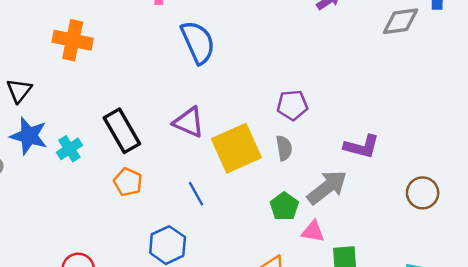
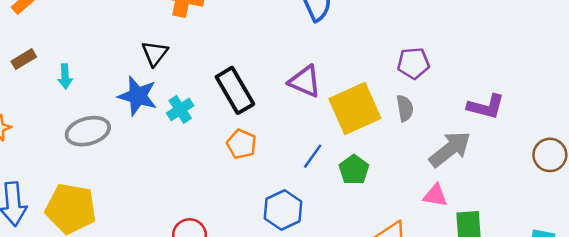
black triangle: (19, 91) -> (155, 53), moved
blue line: (196, 194) -> (313, 156), turned 65
green pentagon: (284, 206) -> (354, 170), moved

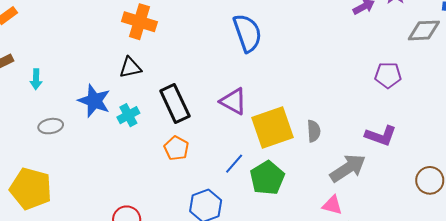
black triangle: (155, 53) -> (130, 68), moved, turned 35
purple pentagon: (413, 63) -> (388, 75), moved
gray ellipse: (88, 131) -> (51, 126), size x0.7
green pentagon: (354, 170) -> (267, 178), size x1.4

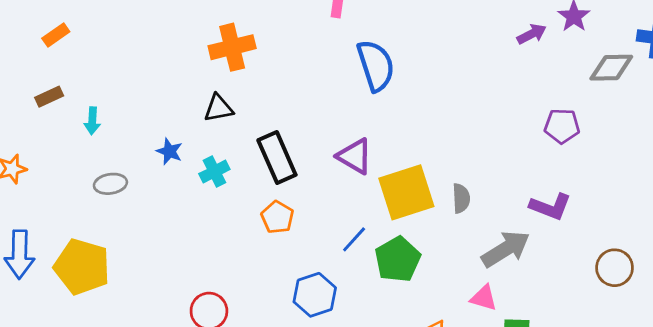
orange cross: (139, 22) -> (232, 47), turned -32
blue star: (94, 101) -> (169, 151), size x0.6

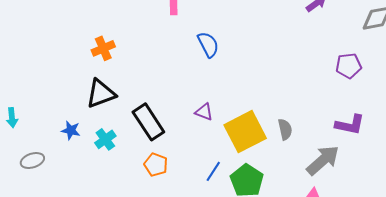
orange cross: (232, 47) -> (103, 48), size x0.7
blue semicircle: (376, 66) -> (208, 45), size x0.7
black triangle: (219, 108) -> (101, 94), size x1.4
purple triangle: (355, 156) -> (204, 112), size x0.7

